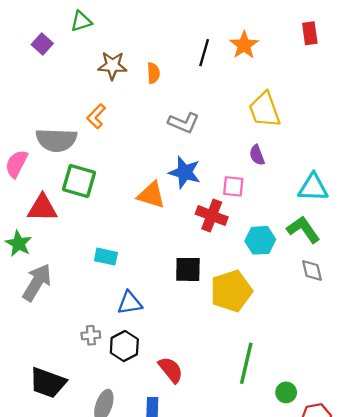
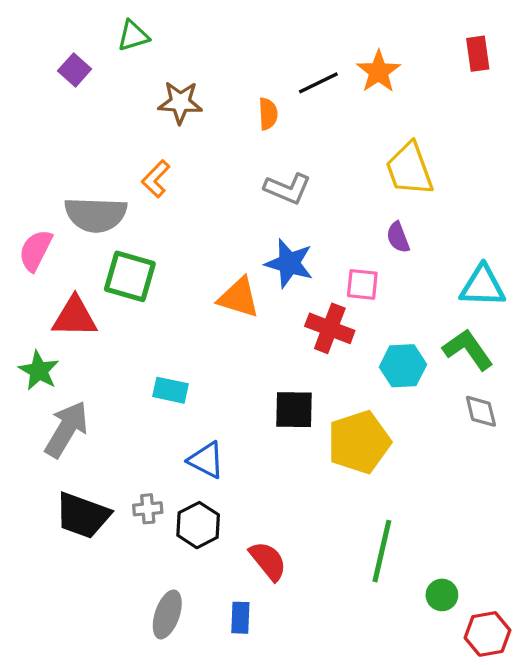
black line: (204, 53) -> (318, 83), turned 48
orange semicircle: (153, 73) -> (268, 114), moved
blue triangle: (130, 303) -> (206, 460), turned 36
black trapezoid: (48, 383) -> (83, 515), moved

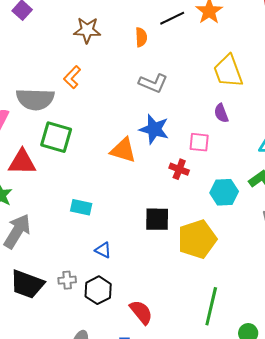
red cross: (330, 328) -> (179, 169), size x0.7
blue triangle: (206, 460) -> (103, 250), size x0.7

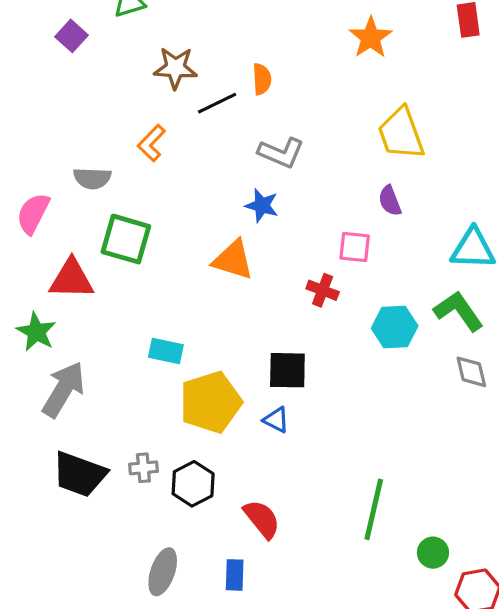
black line: (172, 18) -> (217, 103), moved
gray semicircle: (35, 99) -> (92, 178), size x0.6
blue star: (154, 129) -> (262, 205), moved, size x0.7
yellow pentagon: (197, 239) -> (211, 402), moved
blue triangle: (103, 250) -> (276, 420), moved

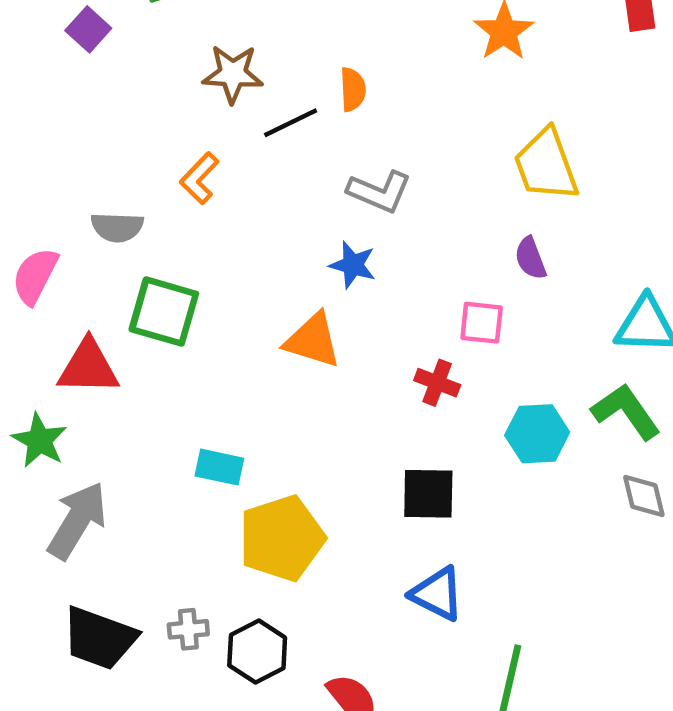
black square: (287, 370) -> (428, 494), moved
blue triangle: (276, 420) -> (437, 594), moved, size x1.5

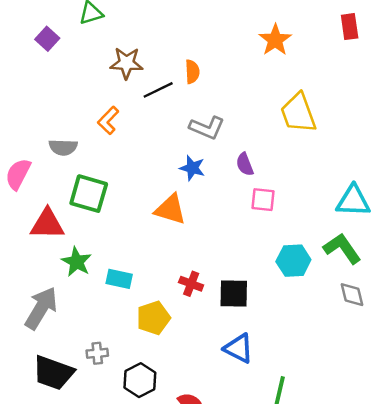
purple semicircle: (530, 258) -> (245, 164), moved
red cross: (437, 383) -> (191, 284), moved
green star: (39, 440) -> (77, 262), moved
yellow pentagon: (282, 538) -> (153, 318), size x0.7
gray cross: (188, 629) -> (97, 353), moved

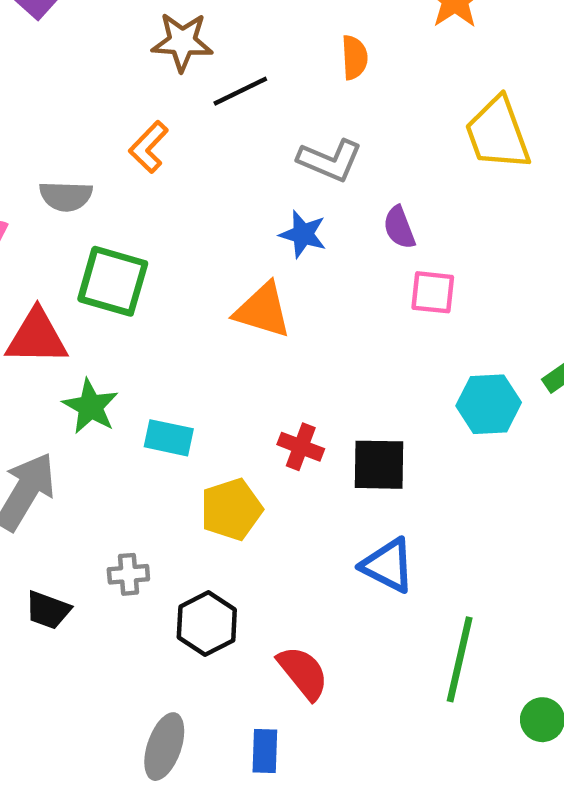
orange semicircle: (192, 72) -> (354, 57), moved
black trapezoid: (53, 373) -> (48, 610), size x0.6

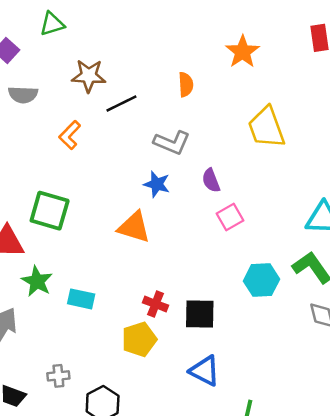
gray semicircle: (66, 196) -> (23, 95), moved
pink square: (433, 292) -> (230, 217), turned -36
yellow pentagon: (231, 509) -> (139, 339), moved

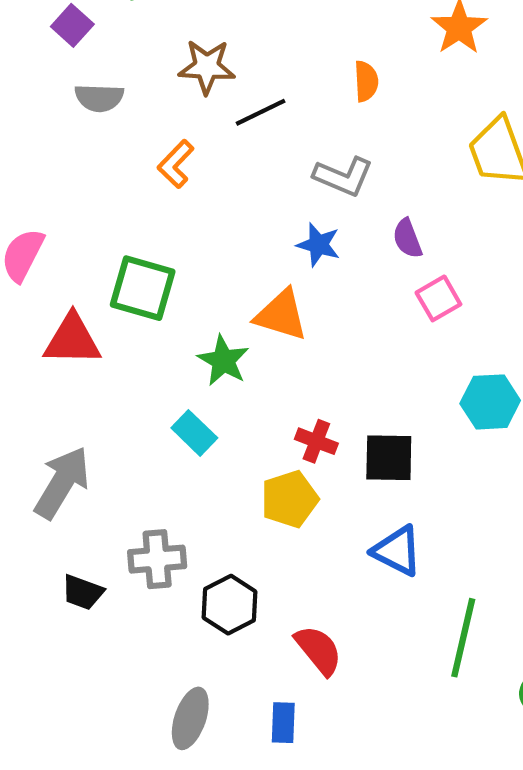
green star: (37, 281) -> (223, 361), moved
cyan rectangle: (81, 299) -> (194, 433), turned 32
gray cross: (58, 376) -> (157, 559), size x1.5

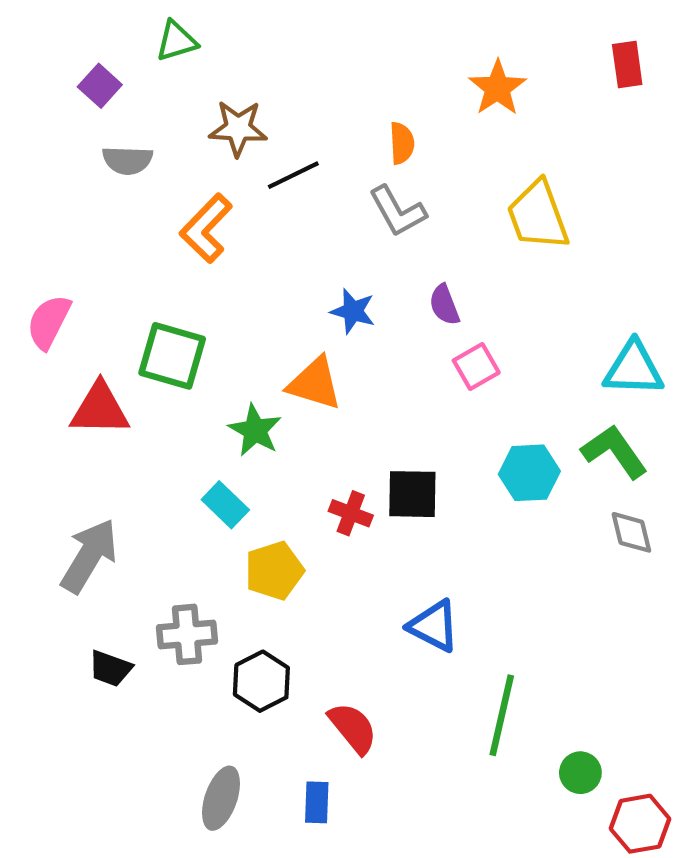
orange L-shape: (176, 164) -> (206, 228), size x1.4
gray L-shape: (343, 176) -> (398, 211), moved, turned 38
black square: (389, 458) -> (412, 494), moved
yellow pentagon: (290, 499) -> (274, 571), moved

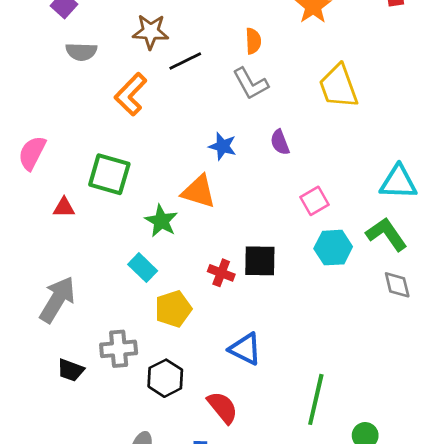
pink square: (476, 366) -> (315, 201), moved
red triangle: (100, 409) -> (64, 208), size x0.6
blue triangle: (434, 626) -> (245, 349), moved

